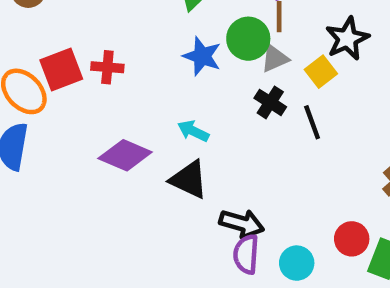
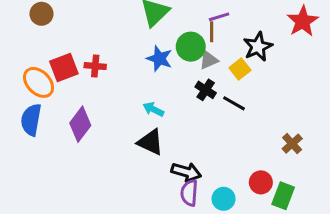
black line: (312, 122) -> (234, 103), turned -40
purple diamond: (125, 155) -> (80, 124), moved, turned -76

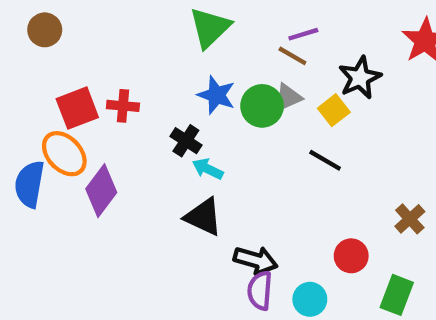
brown line: (212, 32) -> (292, 56), turned -60
green circle: (191, 47) -> (262, 106), moved
orange ellipse: (39, 82) -> (64, 154), moved
black cross: (206, 90) -> (186, 141), moved
red circle: (261, 182) -> (351, 256), moved

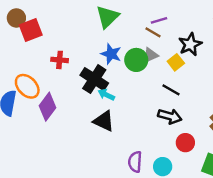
red square: (77, 108) -> (31, 30), moved
black cross: (186, 141) -> (94, 79), size x1.6
black arrow: (256, 260) -> (170, 116), moved

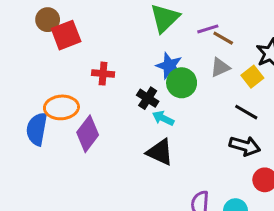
purple line: (159, 20) -> (208, 29), moved
green circle: (136, 60) -> (182, 83), moved
black cross: (94, 79) -> (148, 98), size x0.6
orange ellipse: (27, 86) -> (61, 107), turned -50

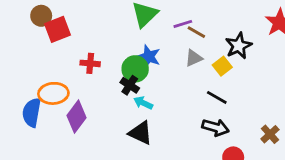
green circle: (182, 83) -> (135, 69), moved

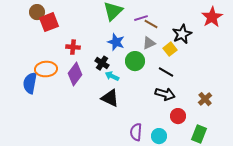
green circle: (135, 69) -> (135, 61), moved
purple diamond: (77, 117) -> (75, 74), moved

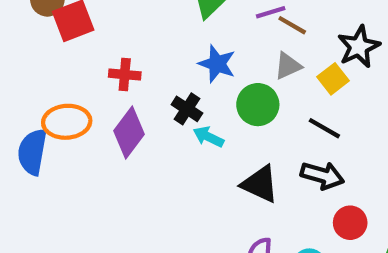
black triangle: (110, 98) -> (260, 184), moved

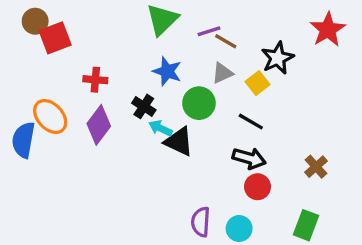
orange ellipse: (67, 122) -> (50, 116), turned 51
black triangle: (260, 184) -> (179, 142), moved
red circle: (350, 223) -> (257, 187), moved

